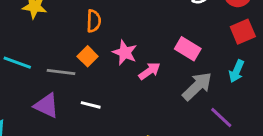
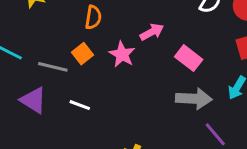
pink arrow: (149, 71) -> (152, 32), moved
gray arrow: (197, 86) -> (194, 99), turned 40

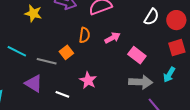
orange semicircle: (93, 17) -> (84, 35), moved
pink star: (122, 54) -> (88, 80), moved
white line: (80, 105) -> (62, 94), moved

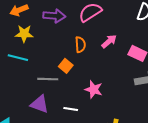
cyan line: (17, 51) -> (18, 58), moved

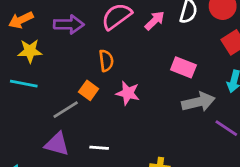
pink arrow: (109, 41) -> (155, 20), moved
gray line: (48, 79) -> (66, 110), turned -30
pink star: (94, 89) -> (128, 93), moved

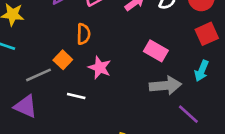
white line: (99, 148) -> (76, 96), moved

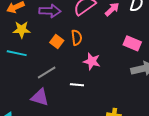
orange square: (63, 60) -> (57, 41), moved

